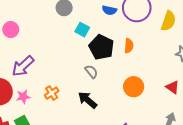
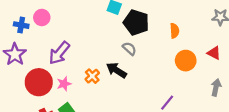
orange semicircle: (129, 46) -> (175, 31), moved
orange circle: (134, 87) -> (186, 61), moved
black arrow: (87, 100) -> (116, 70), moved

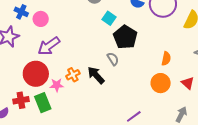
pink circle: (42, 17) -> (41, 19), moved
orange semicircle: (175, 31) -> (166, 59), moved
red circle: (39, 82) -> (36, 74), moved
pink star: (64, 84) -> (57, 85), moved

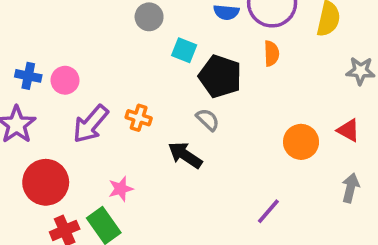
orange semicircle: (166, 59) -> (271, 53), moved
red circle: (36, 74) -> (46, 182), moved
orange cross: (73, 75) -> (139, 118), moved, turned -32

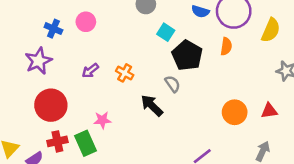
pink circle: (65, 80) -> (86, 22), moved
purple arrow: (91, 124) -> (90, 71), size x0.6
red triangle: (348, 130) -> (269, 111), turned -48

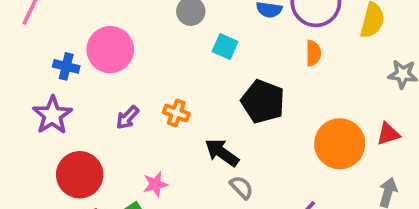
pink circle: (86, 22) -> (110, 50), size x1.6
black pentagon: (187, 55) -> (263, 101), moved
gray semicircle: (173, 84) -> (241, 187), moved
orange circle: (235, 112) -> (340, 144), size x1.4

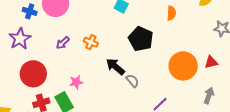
gray semicircle: (241, 187) -> (132, 81), moved

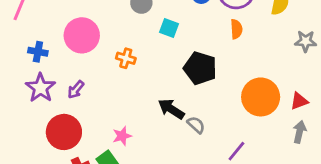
blue cross: (30, 11) -> (38, 52), moved
orange cross: (91, 42) -> (126, 58), moved
purple arrow: (63, 43) -> (76, 90), moved
red triangle: (211, 62) -> (299, 101), moved

